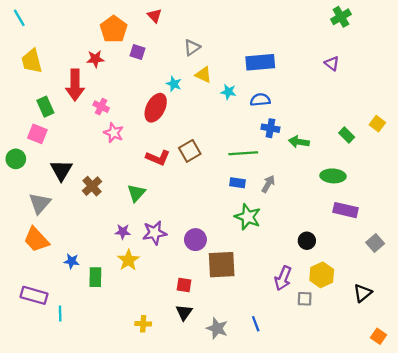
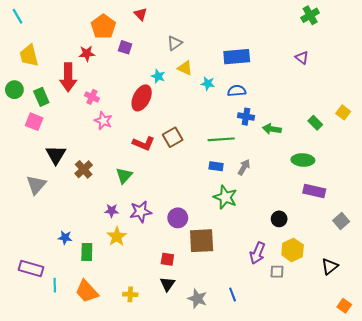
green circle: (16, 159) -> (14, 90), moved
orange trapezoid: (36, 240) -> (87, 291), moved

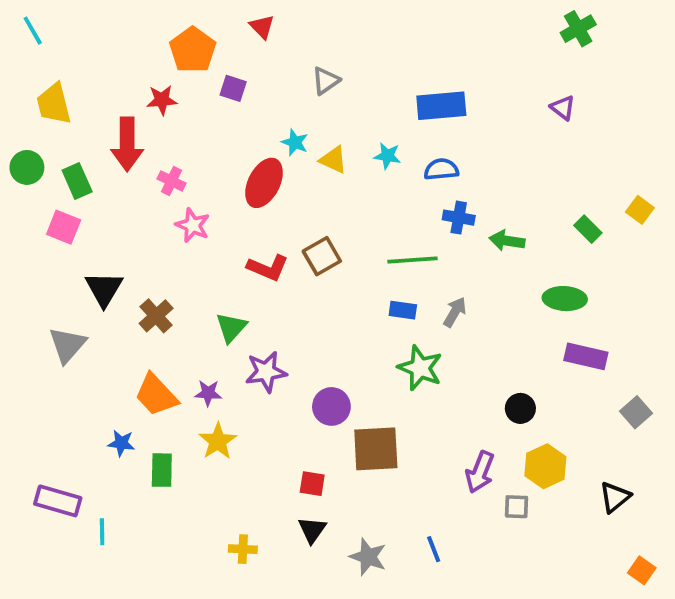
yellow triangle: (185, 68) -> (333, 160), moved
purple star: (141, 212) -> (266, 372), moved
orange trapezoid: (87, 291) -> (156, 395), moved

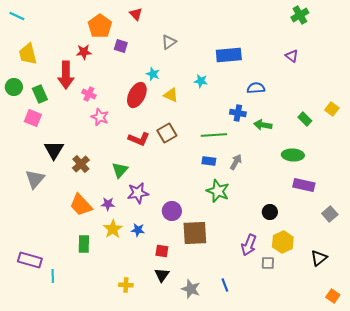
cyan line: (33, 31) -> (17, 16), turned -35
yellow triangle: (333, 160) -> (171, 95), moved
blue semicircle: (441, 169) -> (256, 88), moved
blue star: (121, 443) -> (138, 230), moved

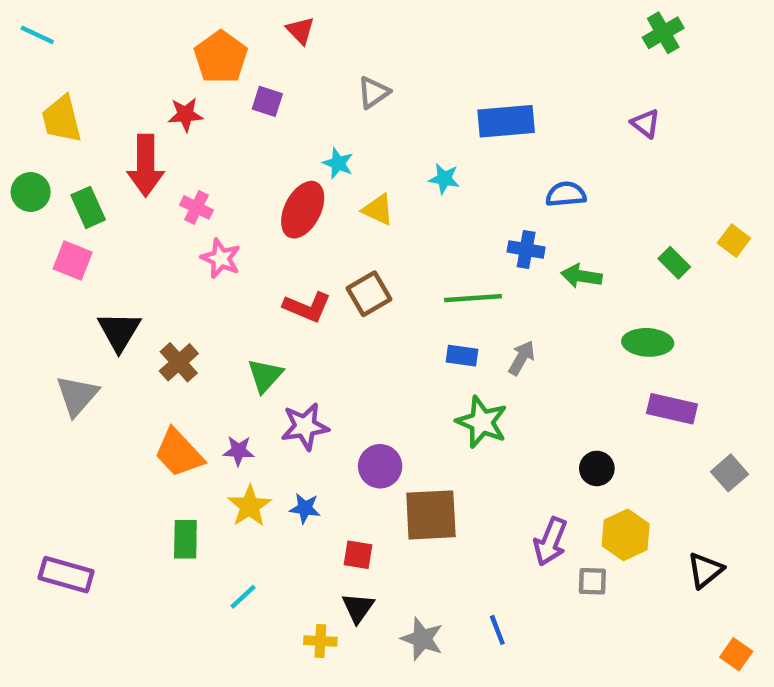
cyan line: (53, 276) -> (243, 597), moved, turned 48
yellow cross: (126, 285) -> (320, 641), moved

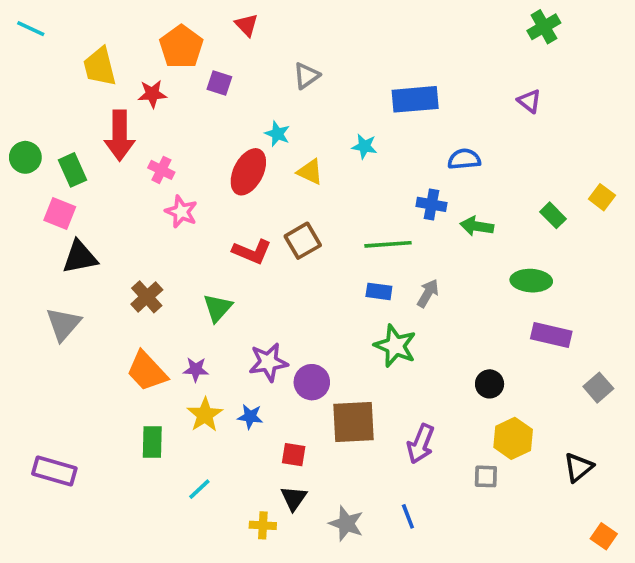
yellow trapezoid: (62, 119) -> (100, 67), moved
black triangle: (119, 331) -> (80, 257), moved, turned 48
purple star: (305, 426) -> (268, 362), moved
purple arrow: (550, 541) -> (421, 444), moved

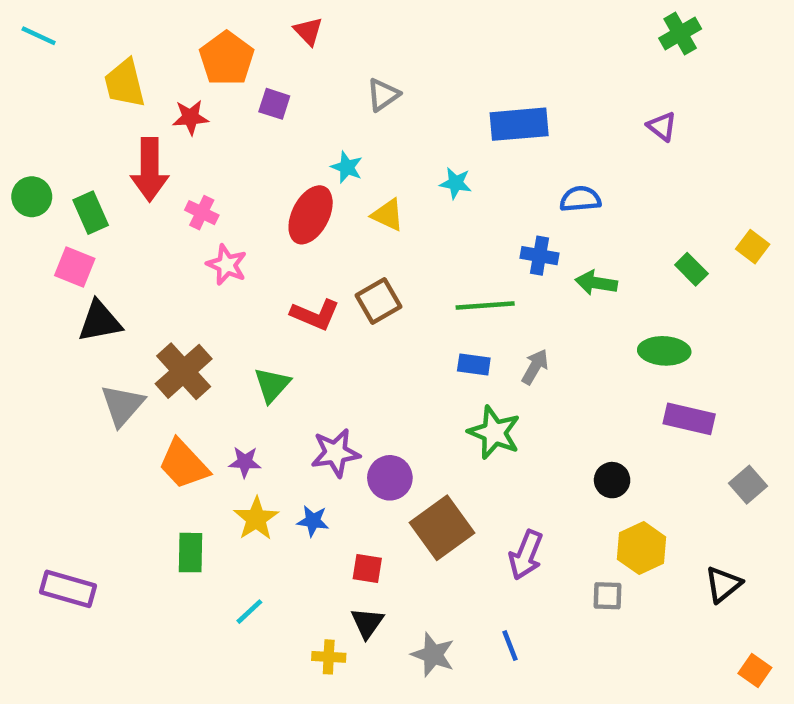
brown cross: (147, 297) -> (184, 371), size x1.4
gray triangle: (63, 324) -> (122, 405), moved
brown square: (354, 422) -> (442, 528), turned -33

